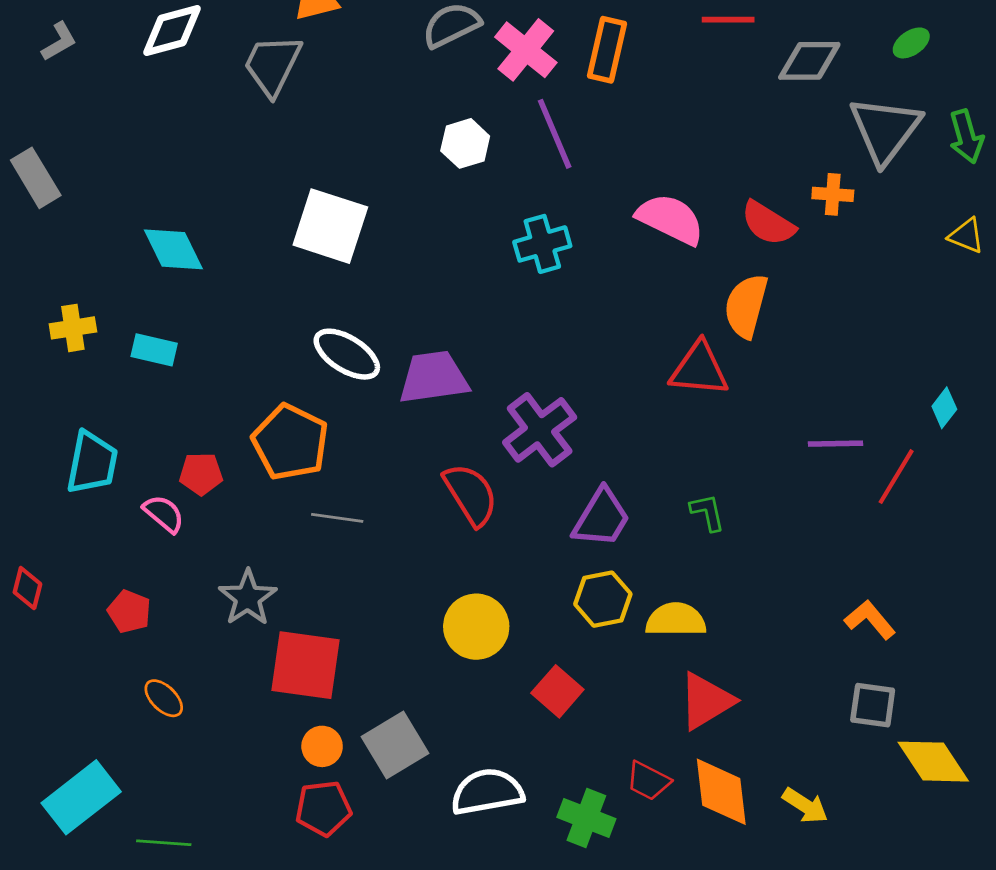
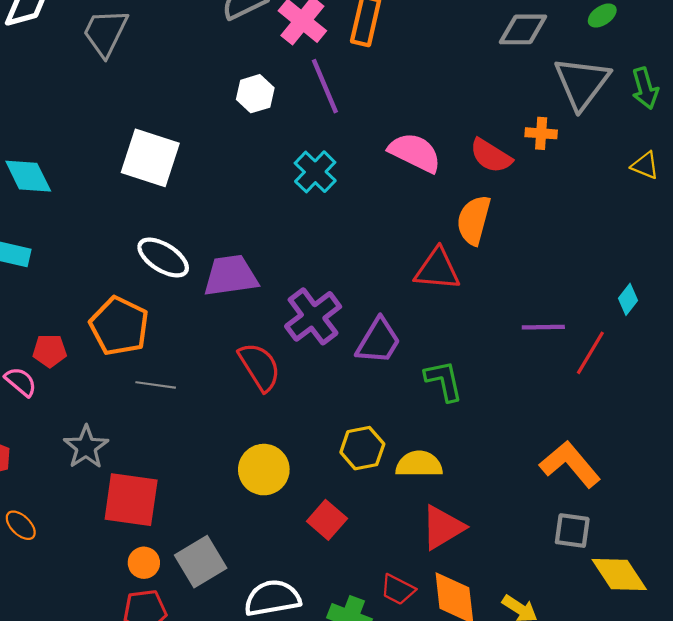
cyan cross: (542, 244) -> (315, 172), turned -30
green L-shape: (707, 512) -> (444, 381), size x1.4
purple trapezoid: (601, 518) -> (378, 341), moved
orange L-shape: (870, 620) -> (570, 464), size x1.5

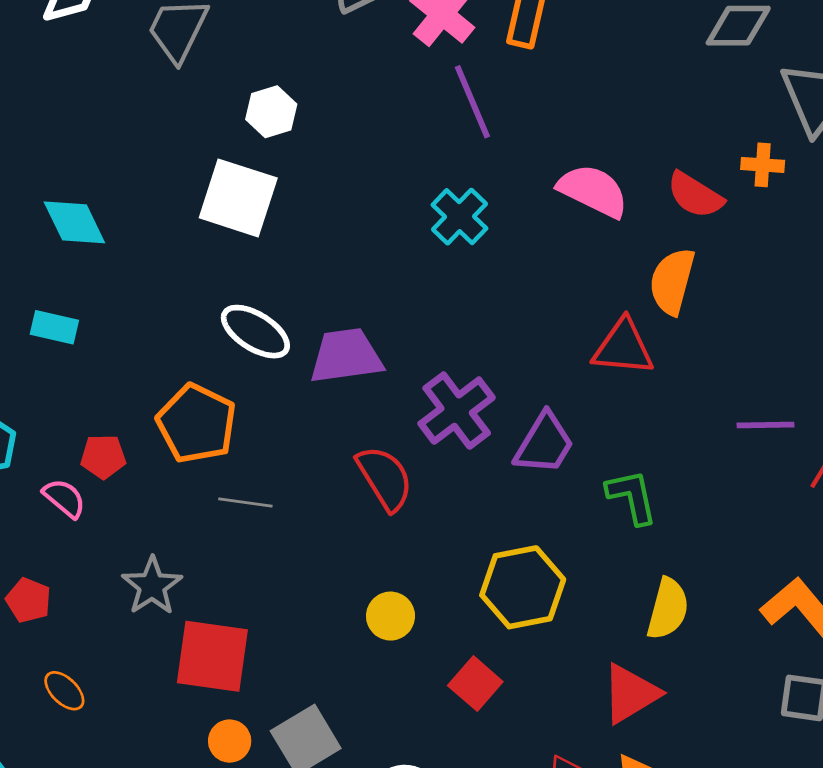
white hexagon: (255, 94) -> (271, 112), moved
yellow hexagon: (362, 448) -> (523, 587), size x1.4
yellow semicircle: (419, 464) -> (668, 609), moved, turned 105
yellow circle: (264, 470) -> (391, 616), size x0.7

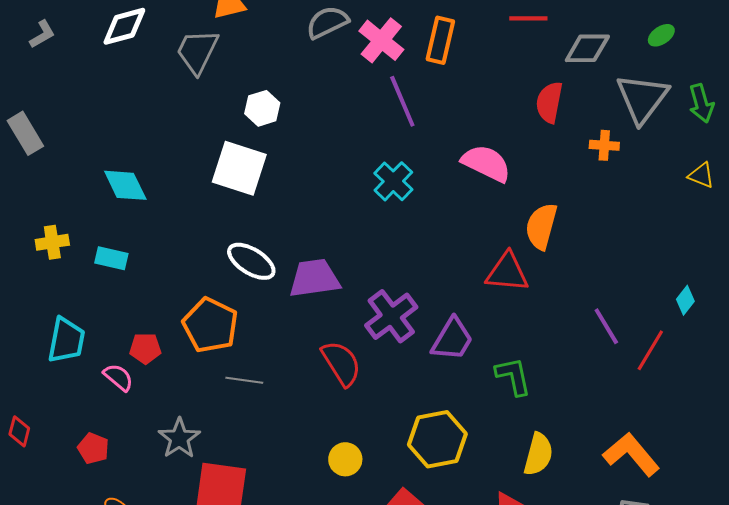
red semicircle: (695, 195) -> (549, 102), moved, turned 69
purple line: (765, 425) -> (606, 326), turned 60

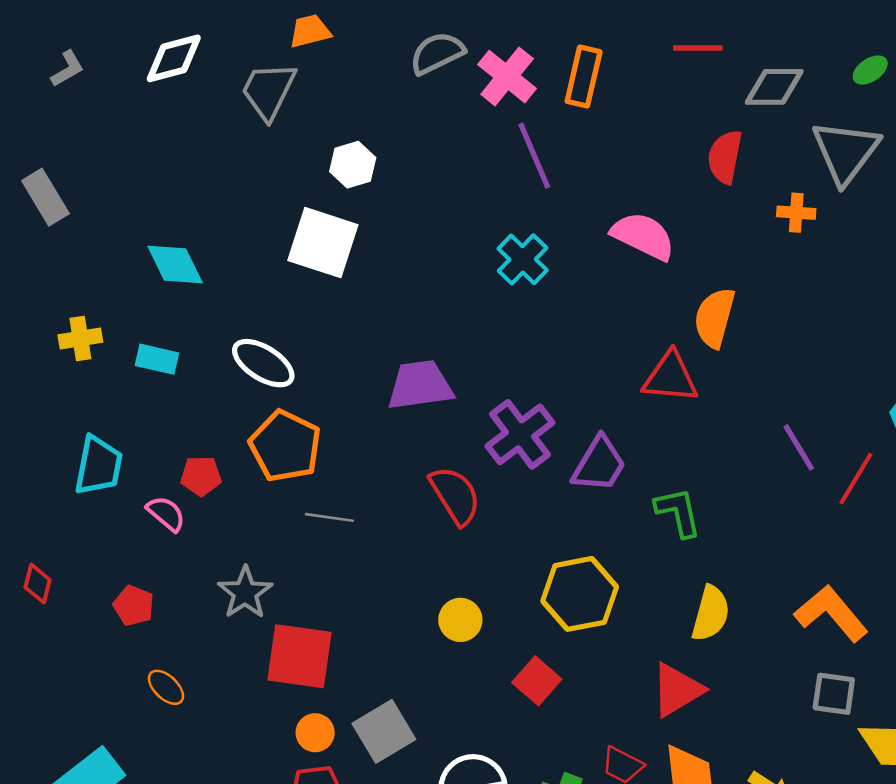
white ellipse: (251, 261) -> (263, 363), moved

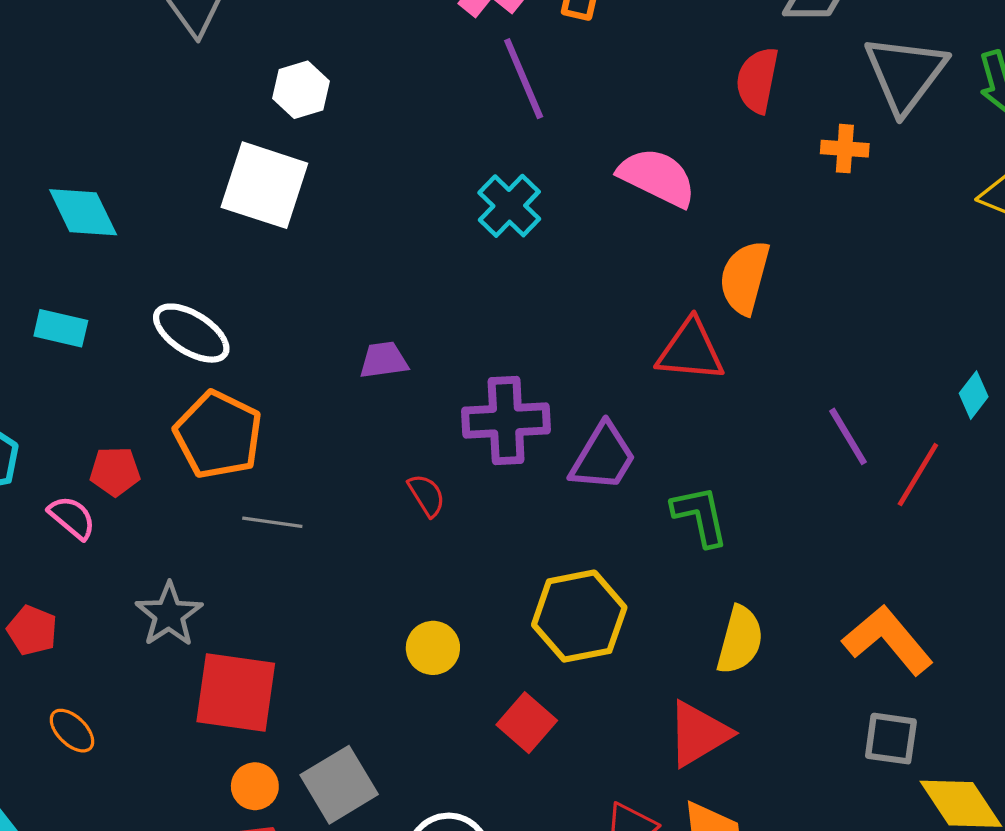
purple trapezoid: (420, 385) -> (384, 360), size x0.6
purple cross: (520, 434) -> (506, 420), turned 34
red semicircle: (455, 495) -> (427, 495), size x0.6

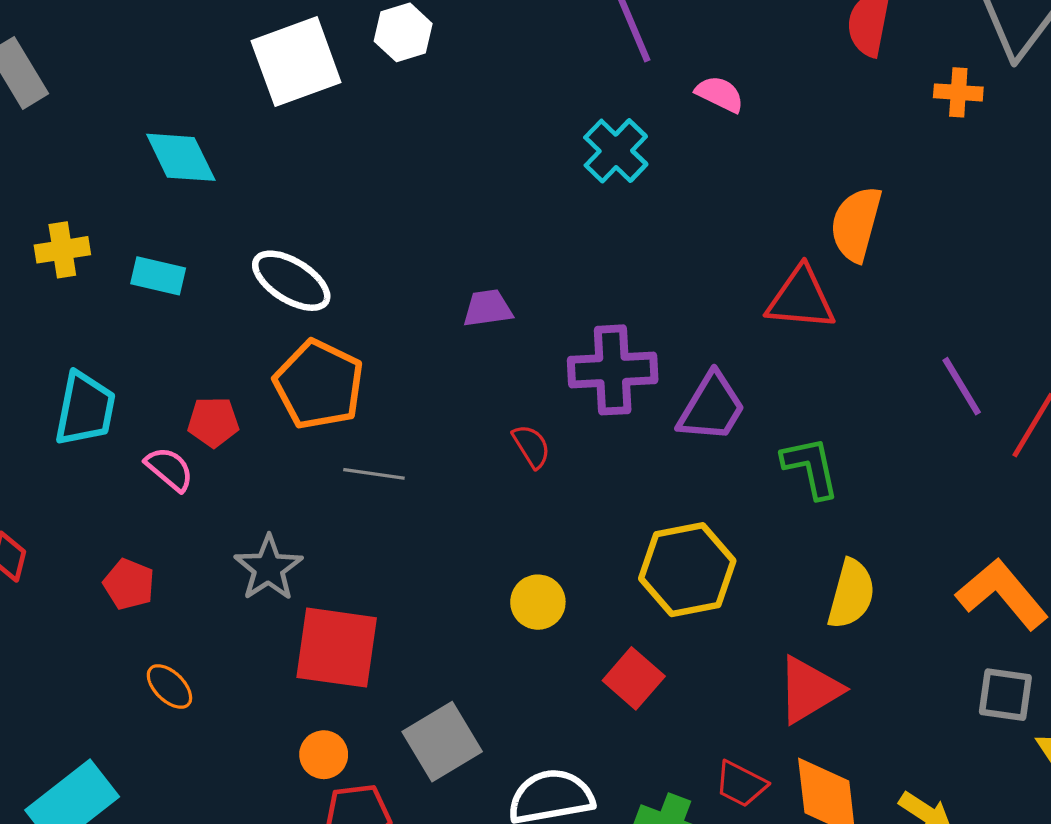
pink semicircle: (657, 177) -> (720, 94), moved, size x0.6
white square: (264, 185) -> (296, 62), moved, turned -38
orange circle: (255, 786) -> (324, 755), moved

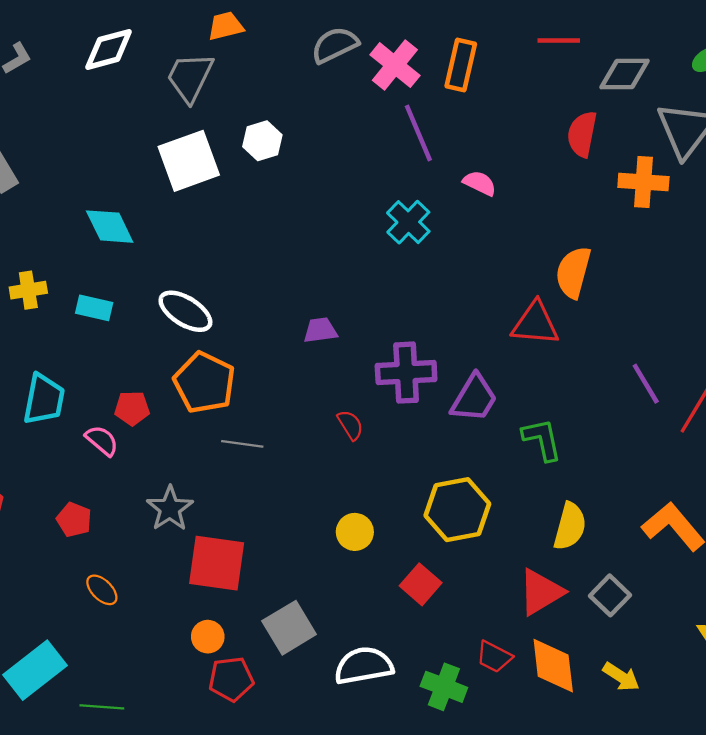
orange cross: (958, 92) -> (643, 182), size x1.5
gray square: (1005, 695) -> (610, 595), moved, turned 36

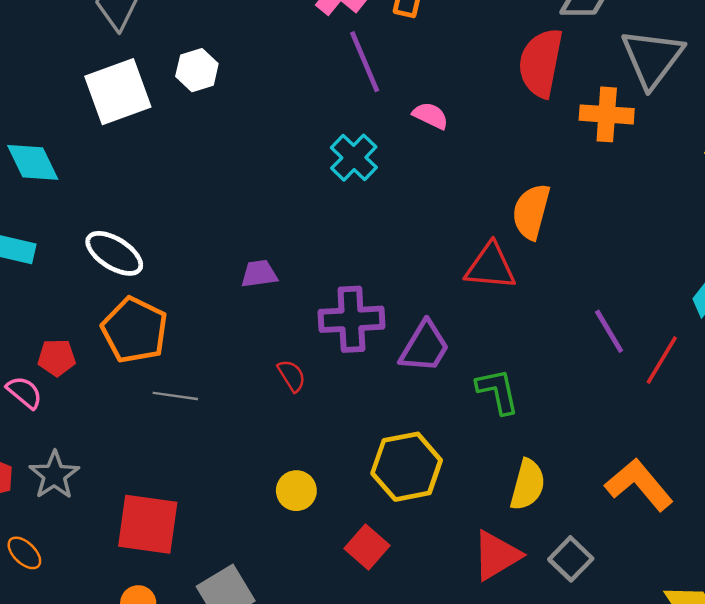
red semicircle: (582, 134) -> (541, 63), size x1.4
gray star: (170, 509) -> (54, 475), moved

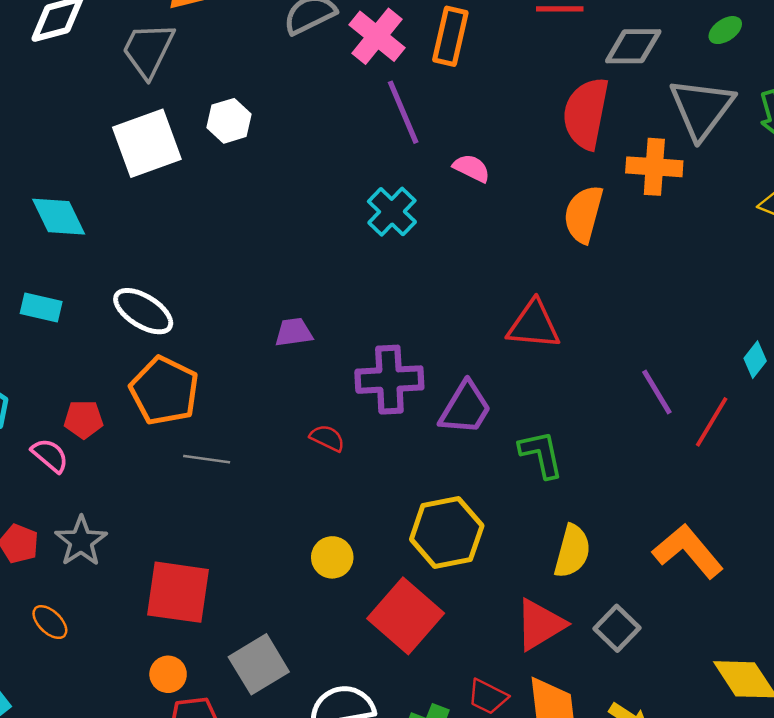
orange semicircle: (531, 211) -> (583, 214), moved
red semicircle: (292, 376) -> (327, 438), turned -32
red square: (367, 547) -> (406, 616), size x1.6

